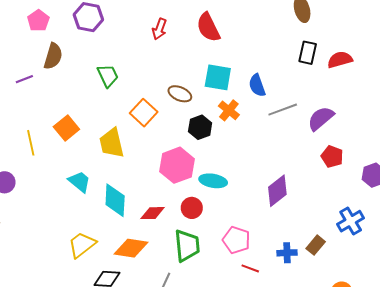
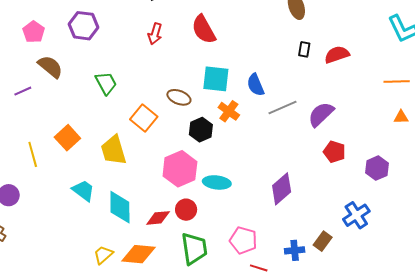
black rectangle: (308, 53) -> (304, 49), size x0.7
brown semicircle: (53, 56) -> (50, 67), turned -64
red circle: (192, 208) -> (186, 210), moved
yellow trapezoid: (82, 245) -> (103, 255), moved, size x0.7

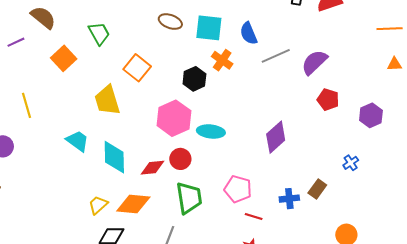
brown ellipse: (179, 97) -> (170, 22), moved
orange square: (67, 138) -> (64, 58), moved
blue cross: (356, 215) -> (351, 163), size x0.6

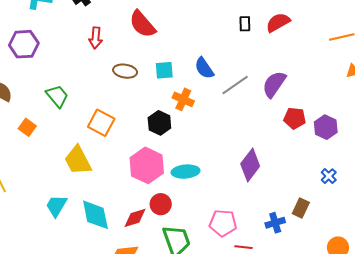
cyan square: (209, 28) -> (164, 70), size x0.7
orange square: (64, 58) -> (27, 127), size x0.7
purple hexagon: (371, 115) -> (326, 127), moved
cyan trapezoid: (78, 141) -> (56, 206), turned -85

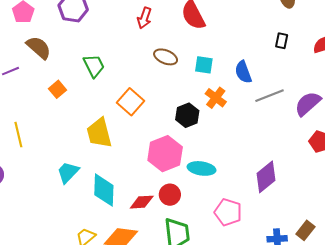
black rectangle: (245, 24) -> (282, 41), moved
pink pentagon: (223, 223) -> (228, 212), moved

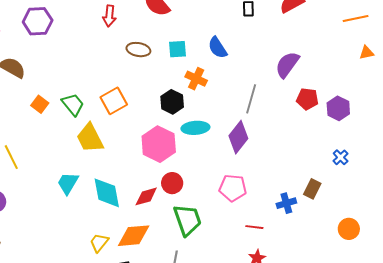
green trapezoid: (94, 66) -> (73, 104), moved
gray line: (269, 96) -> (251, 99), moved, turned -40
orange square: (131, 102) -> (114, 101), turned 32
cyan ellipse: (202, 168) -> (195, 128), moved
purple diamond: (266, 177) -> (238, 137), moved

